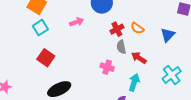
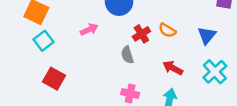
gray semicircle: (121, 47) -> (127, 55), moved
pink cross: (107, 67) -> (130, 94), moved
cyan cross: (172, 75) -> (215, 72), moved

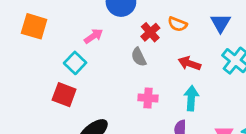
cyan square: (44, 41) -> (75, 63), moved

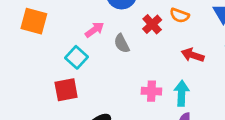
gray semicircle: (139, 57) -> (122, 43), moved
red square: (64, 95) -> (66, 90), turned -30
cyan arrow: (191, 98) -> (182, 93), moved

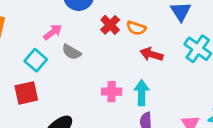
orange semicircle: (179, 15) -> (136, 28), moved
gray semicircle: (122, 43) -> (71, 52), moved, turned -30

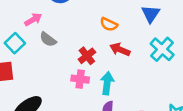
red cross: (110, 25) -> (87, 56), moved

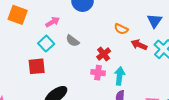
pink arrow: (33, 19) -> (53, 22), moved
red arrow: (120, 50) -> (139, 45), moved

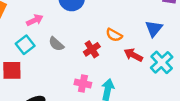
red cross: (104, 54) -> (92, 49), moved

